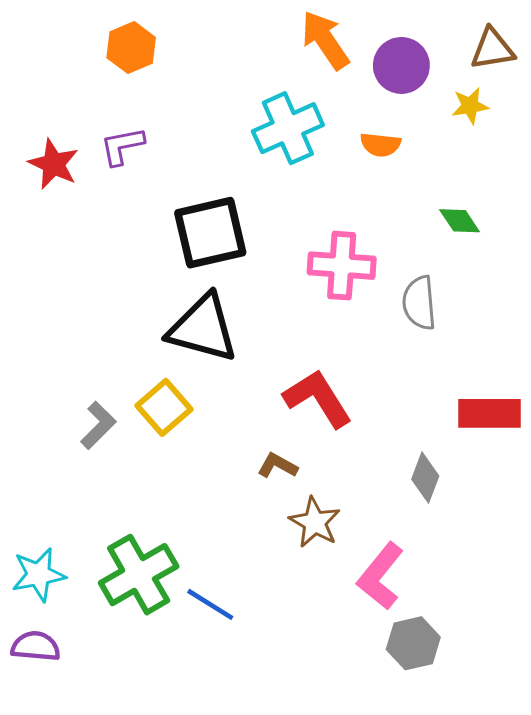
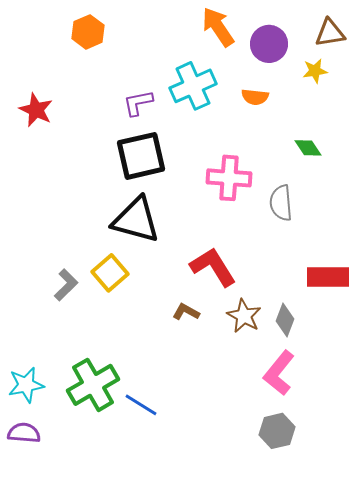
purple L-shape: (122, 146) -> (138, 103), moved
brown star: (315, 522) -> (244, 316), moved
pink L-shape: (380, 576) -> (279, 373), moved

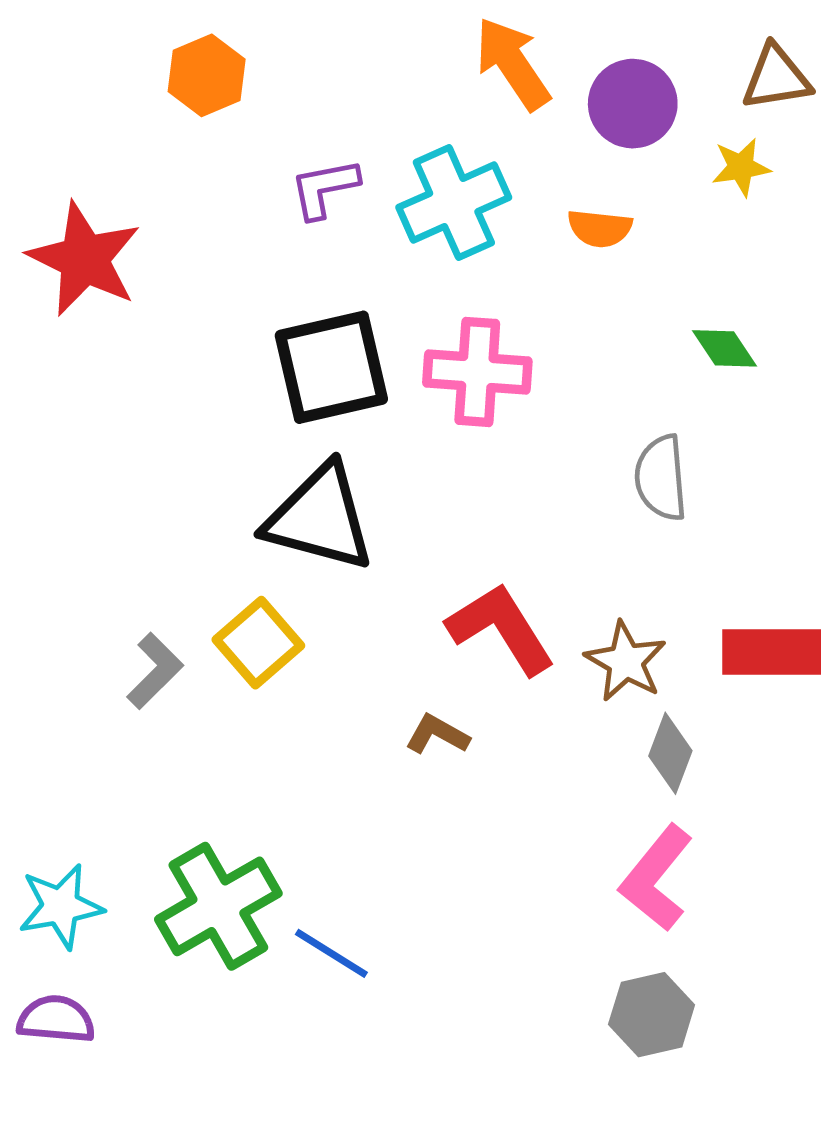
purple L-shape: (138, 103) -> (324, 188), moved
red star: (36, 110) -> (84, 259), size x1.4
pink cross: (229, 178) -> (477, 372), moved
brown star: (244, 316) -> (626, 661), moved

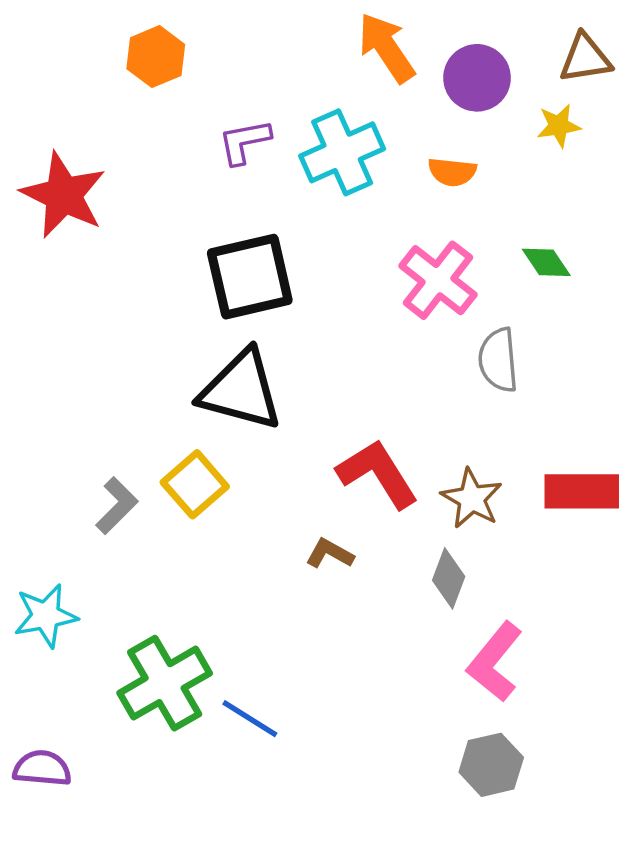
pink cross: (477, 372) -> (438, 280), moved, turned 34
gray diamond: (670, 753) -> (449, 578), moved
cyan star: (61, 906) -> (46, 616), moved

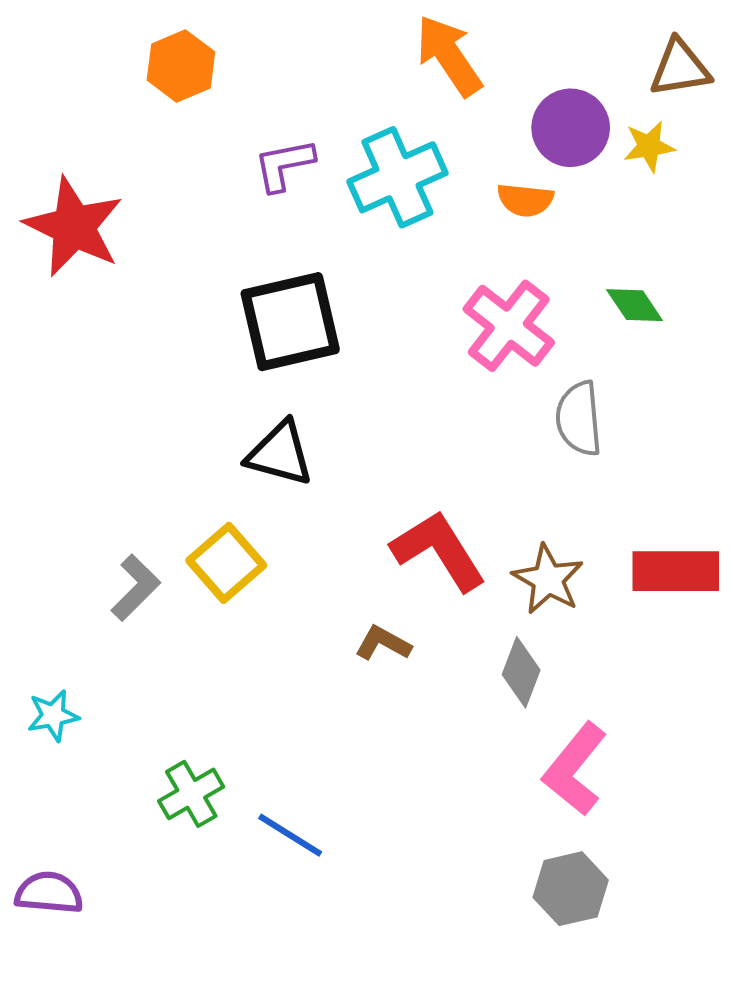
purple circle: (477, 78) -> (571, 128), moved
black triangle: (241, 390) -> (280, 454), size x0.7
cyan star: (46, 616) -> (53, 715), size x0.7
green cross: (165, 683) -> (191, 794), size x0.6

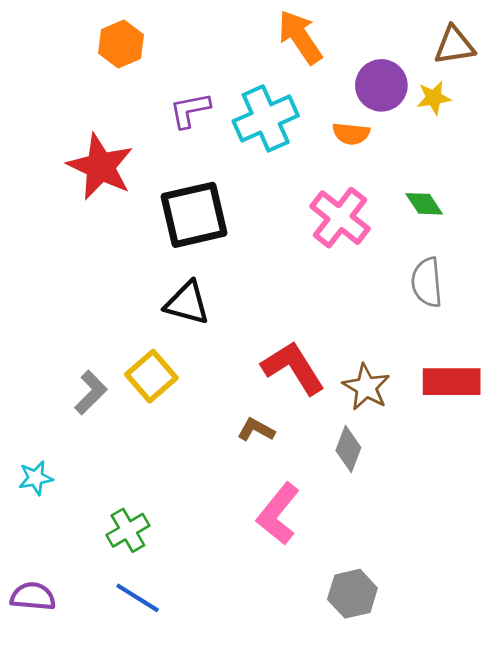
red star: (74, 227) -> (100, 167), moved
gray semicircle: (579, 419) -> (427, 282), moved
pink L-shape: (575, 769) -> (278, 514), moved
blue line: (290, 835) -> (138, 598), moved
gray hexagon: (571, 889) -> (352, 594), moved

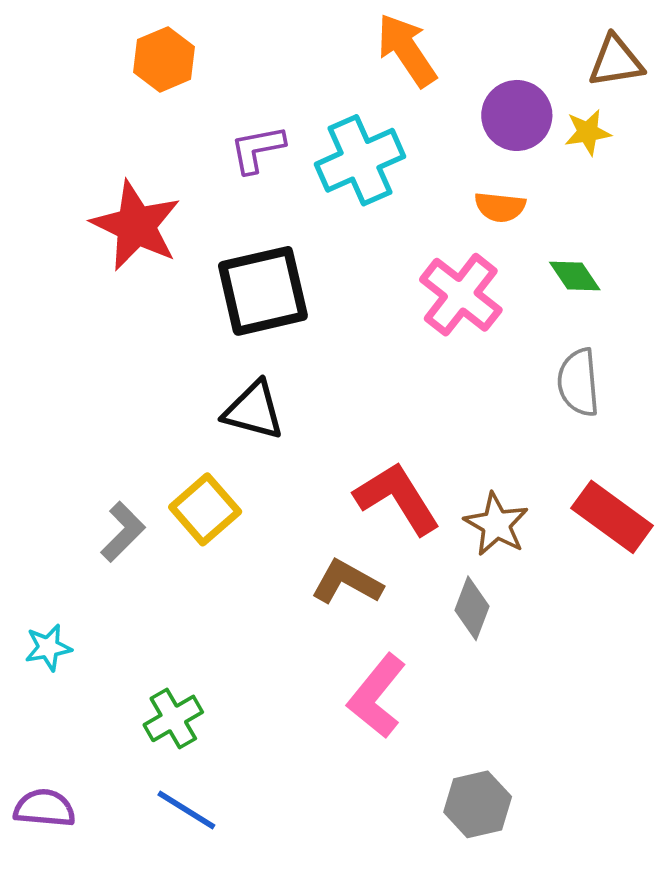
orange semicircle: (351, 134) -> (500, 207), moved
red rectangle: (452, 382) -> (612, 517), turned 36
brown L-shape: (256, 430) -> (347, 582), size x1.4

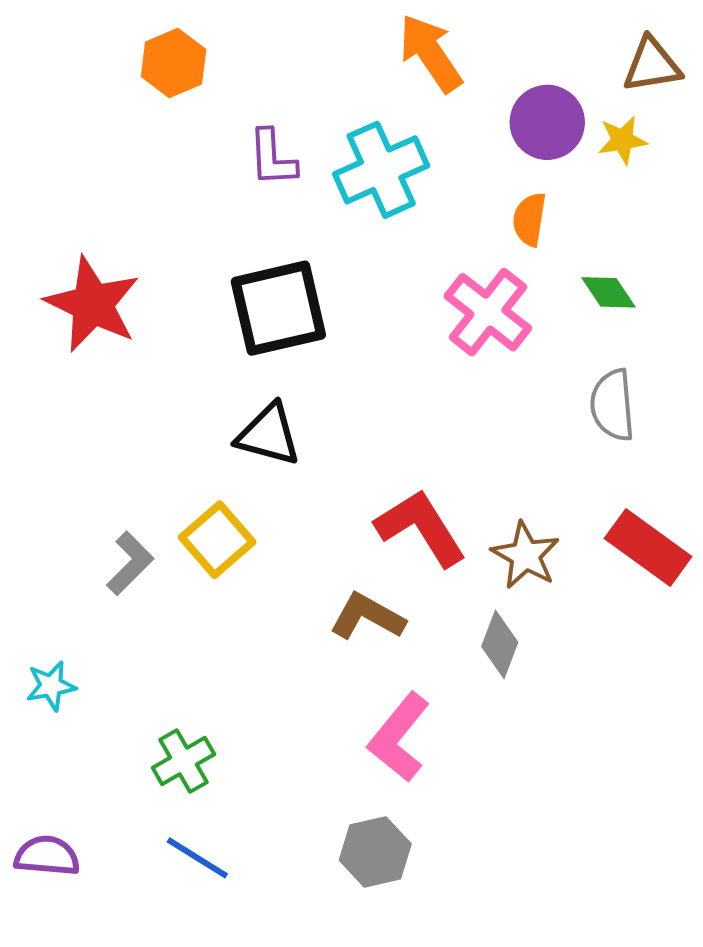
purple L-shape: (257, 149) -> (272, 158), turned -82
orange semicircle: (500, 207) -> (529, 219), turned 93
red star: (136, 226) -> (92, 304), moved
gray hexagon: (478, 804) -> (375, 852), moved

